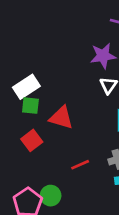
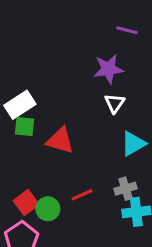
red square: (32, 140) -> (26, 203), moved
green circle: (51, 196) -> (48, 209), moved

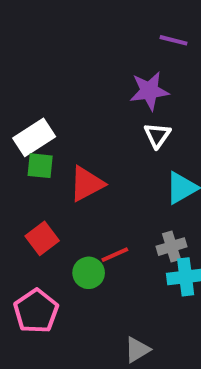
red triangle: (60, 140) -> (87, 184), turned -44
red square: (26, 203) -> (42, 238), moved
green circle: (48, 209) -> (89, 273), moved

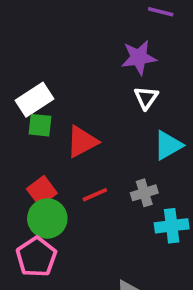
gray cross: (171, 247) -> (144, 193), moved
red line: (115, 255) -> (95, 195), moved
green circle: (89, 273) -> (47, 218), moved, size x1.4

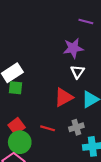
red triangle: (82, 142) -> (64, 97), moved
red line: (95, 195) -> (48, 128), turned 40

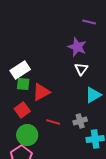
purple star: (73, 48) -> (77, 47), turned 30
red triangle: (64, 97) -> (41, 92), moved
red square: (17, 126) -> (22, 110), moved

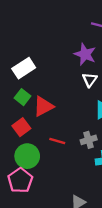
white rectangle: (20, 70) -> (24, 68), moved
green square: (23, 84) -> (23, 97), turned 32

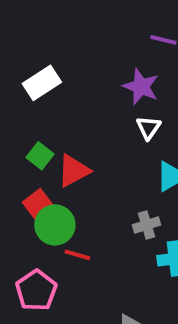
white rectangle: (24, 68) -> (42, 83), moved
red line: (57, 141) -> (77, 255), moved
green circle: (27, 156) -> (55, 225), moved

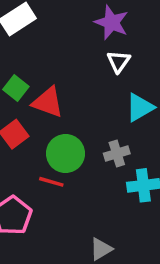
red triangle: (74, 171) -> (48, 102), turned 48
green circle: (55, 225) -> (65, 154), moved

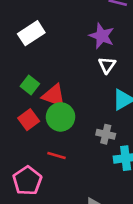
green circle: (65, 154) -> (61, 117), moved
gray cross: (117, 154) -> (106, 134), turned 30

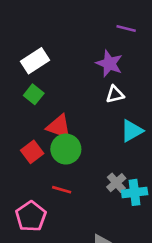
white triangle: (107, 65) -> (115, 94), turned 42
green square: (30, 85) -> (34, 94), moved
gray cross: (106, 134) -> (116, 183), moved, turned 36

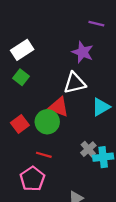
white triangle: (115, 94) -> (75, 83), moved, size x1.5
red triangle: (59, 127) -> (59, 107), moved
pink pentagon: (31, 216) -> (32, 179), moved

